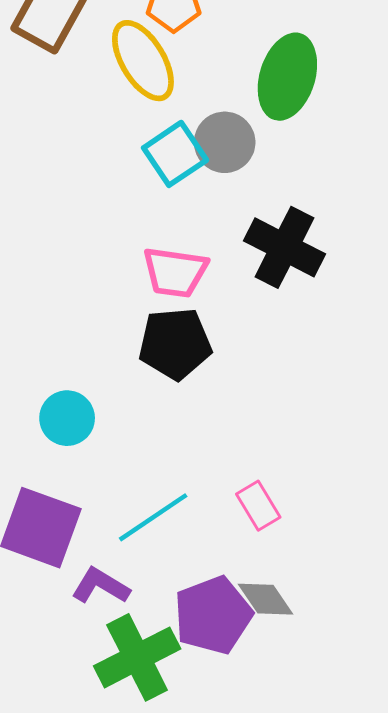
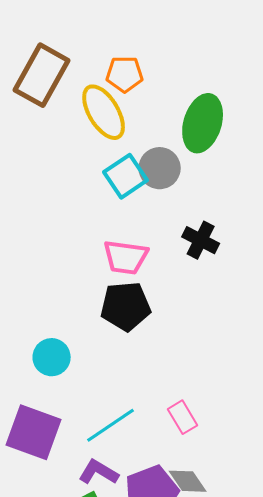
black cross: (284, 247) -> (201, 240), size x0.7
purple L-shape: (101, 586) -> (99, 472), moved

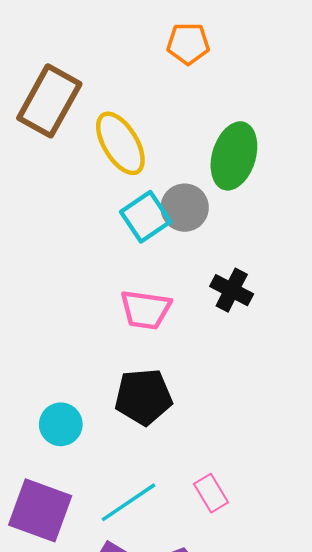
orange pentagon: (125, 74) -> (188, 44), moved
black pentagon: (126, 306) -> (143, 397), moved

